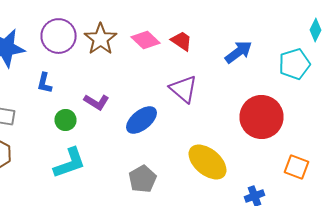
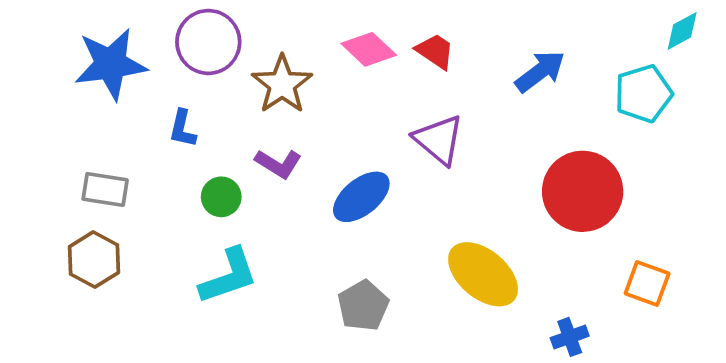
cyan diamond: (316, 30) -> (682, 31), turned 35
brown star: (100, 39) -> (282, 84), moved

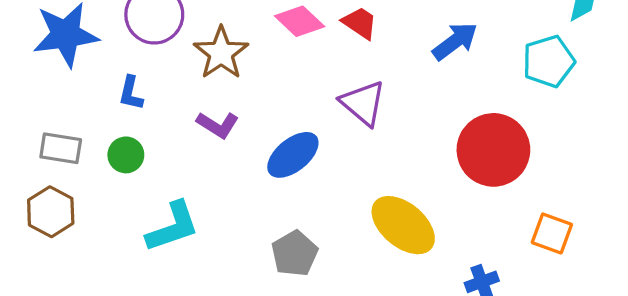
green circle: (221, 197) -> (126, 155), moved

